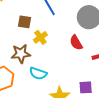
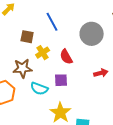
red semicircle: (76, 43) -> (66, 57), moved
purple square: (86, 87) -> (61, 80), moved

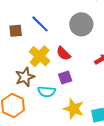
brown square: (27, 37) -> (16, 31), moved
yellow cross: (43, 53) -> (40, 56), size x1.5

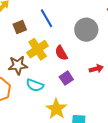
brown square: (16, 31) -> (20, 27), moved, turned -32
purple square: (65, 77) -> (66, 78), moved, turned -32

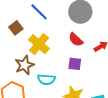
red semicircle: (61, 53) -> (76, 40), moved
purple square: (66, 78) -> (75, 64), turned -32

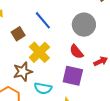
purple square: (75, 64) -> (73, 76), size x1.5

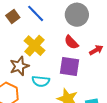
brown square: (18, 34) -> (13, 16), moved

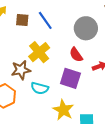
brown square: (13, 16) -> (22, 20), turned 32

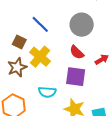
brown square: (22, 20) -> (19, 42), moved, turned 32
brown star: (21, 70) -> (17, 67), moved

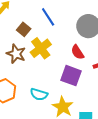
brown star: (17, 67) -> (16, 54), turned 30
cyan semicircle: (47, 92) -> (39, 94), moved

